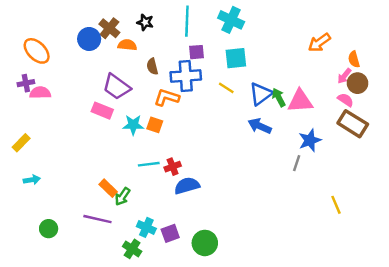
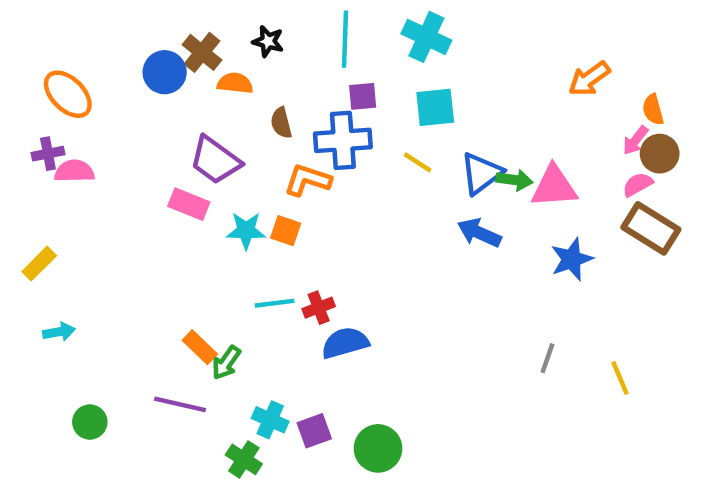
green arrow: (279, 97) -> (514, 180), turned 126
pink semicircle: (346, 100) -> (638, 184), turned -63
gray line: (297, 163) -> (547, 358), moved

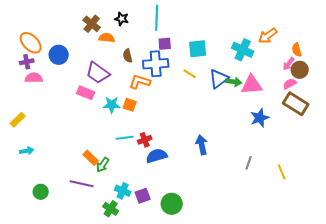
cyan cross: (426, 37) -> (243, 50), moved
blue circle: (165, 72) -> (59, 55), moved
purple cross: (48, 154) -> (27, 62), moved
blue arrow: (479, 233) -> (202, 145), moved, turned 54

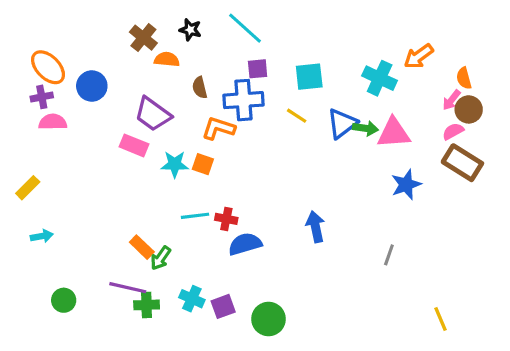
cyan line: (157, 18) -> (245, 28), turned -50
red cross: (145, 140) -> (226, 219), turned 32
yellow line: (282, 172) -> (441, 319), moved
green cross: (111, 209) -> (147, 305), moved, turned -35

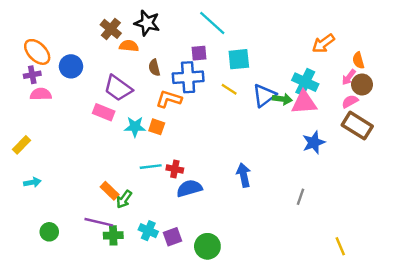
cyan line: (245, 28) -> (212, 23), moved
black star: (190, 30) -> (147, 23), size x1.5
cyan cross: (380, 78) -> (305, 82), moved

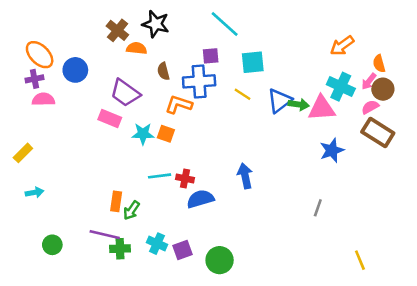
cyan cross: (305, 82) -> (341, 87), moved
blue arrow: (244, 175) -> (245, 176), moved
orange rectangle: (110, 191) -> (116, 201), turned 54

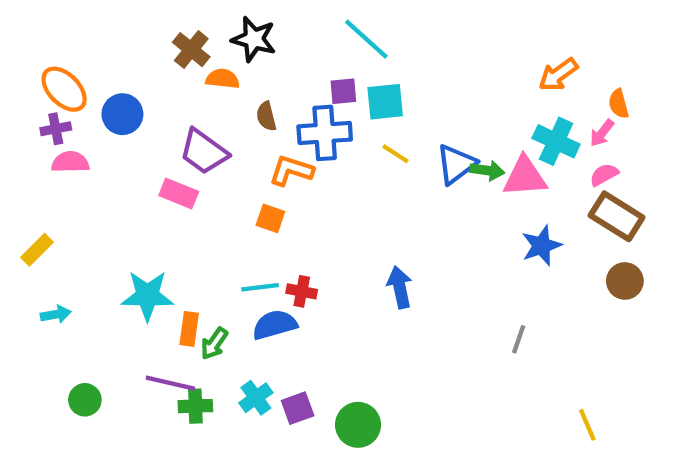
cyan square: (253, 62) -> (385, 102), moved
brown circle: (383, 89) -> (625, 281), moved
cyan star: (143, 134) -> (147, 296), moved, size x1.4
blue semicircle: (200, 199) -> (275, 325), moved
cyan cross: (157, 244) -> (256, 398), turned 30

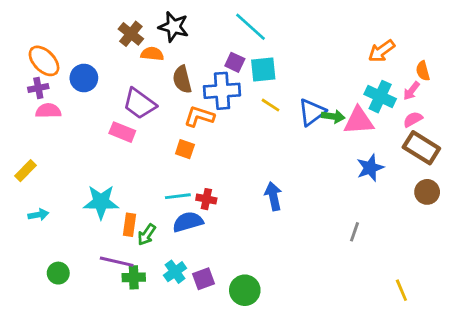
purple square: (343, 91) -> (235, 62), turned 30
brown semicircle: (266, 116) -> (182, 79), size x1.4

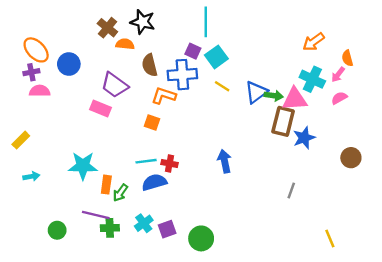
cyan line: (251, 27) -> (206, 22), turned 48
cyan square: (263, 69) -> (216, 57), turned -30
brown rectangle: (421, 148) -> (283, 121), moved, turned 72
green circle: (58, 273) -> (57, 230), moved

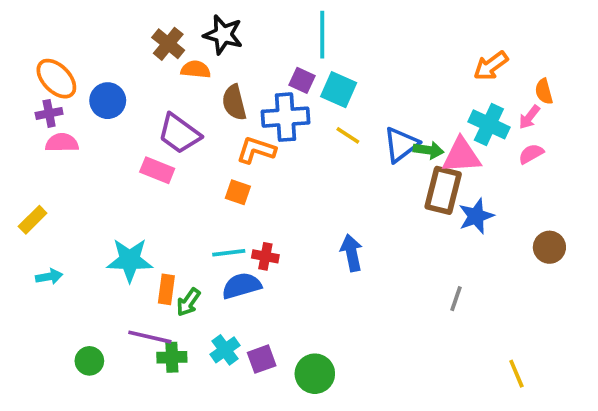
cyan square: (216, 57) -> (339, 90), turned -30

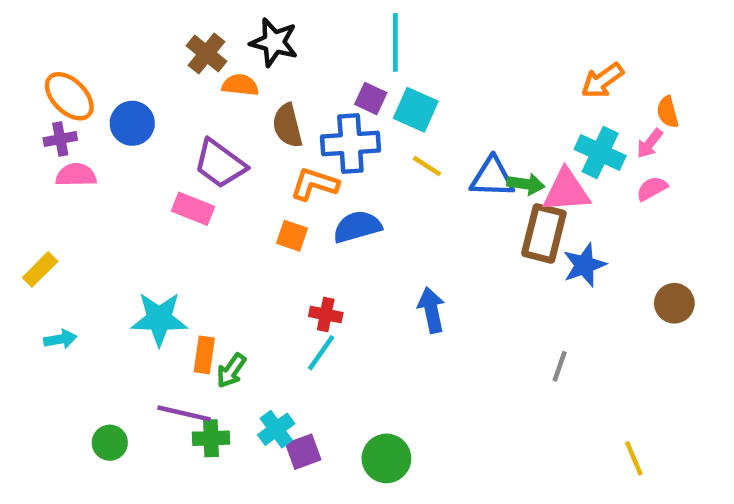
blue triangle: (401, 145) -> (492, 177), turned 39
cyan line: (229, 253) -> (321, 353), moved, turned -48
blue semicircle: (242, 286) -> (357, 227), moved
purple square: (262, 359) -> (303, 452), moved

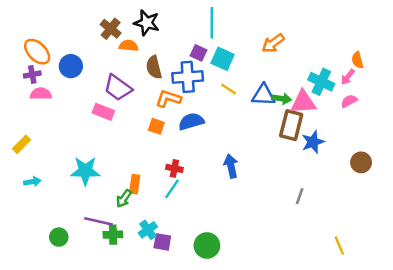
orange arrow: (602, 81) -> (273, 43), moved
orange rectangle: (204, 355) -> (135, 184), moved
purple square: (303, 452) -> (162, 242), turned 30

